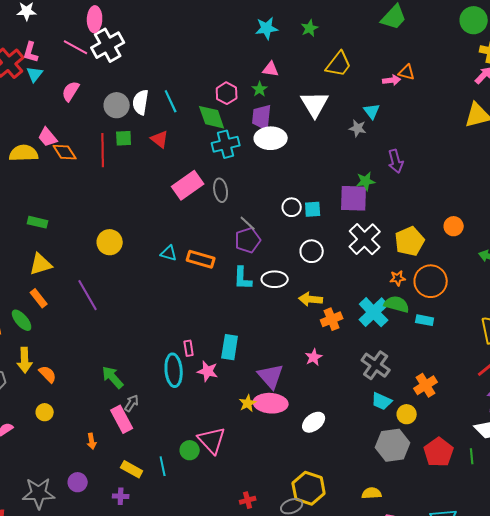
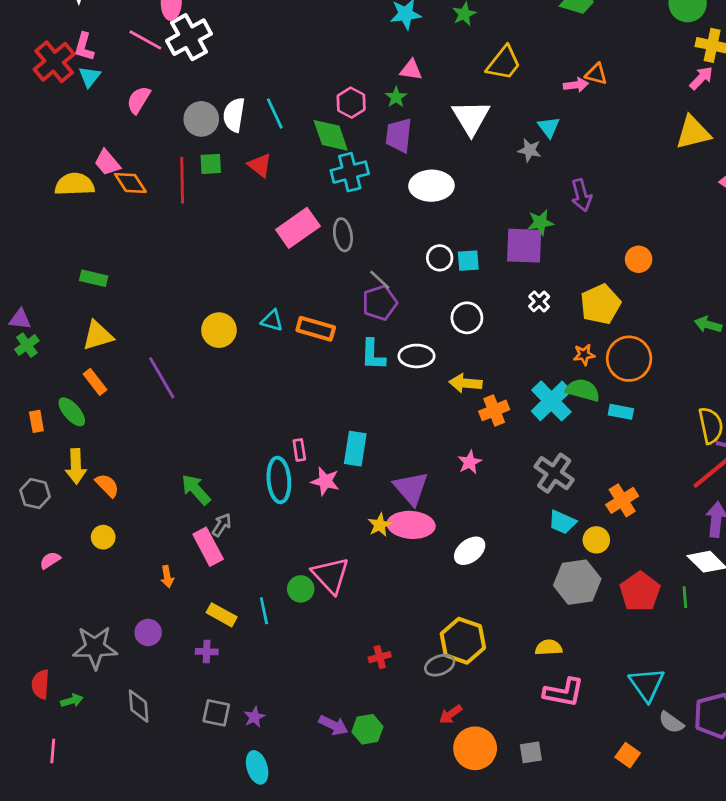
white ellipse: (271, 138) -> (431, 186), moved
orange circle: (454, 226) -> (639, 259), moved
white cross: (365, 239) -> (539, 301), size x0.5
yellow circle: (110, 242) -> (219, 330), moved

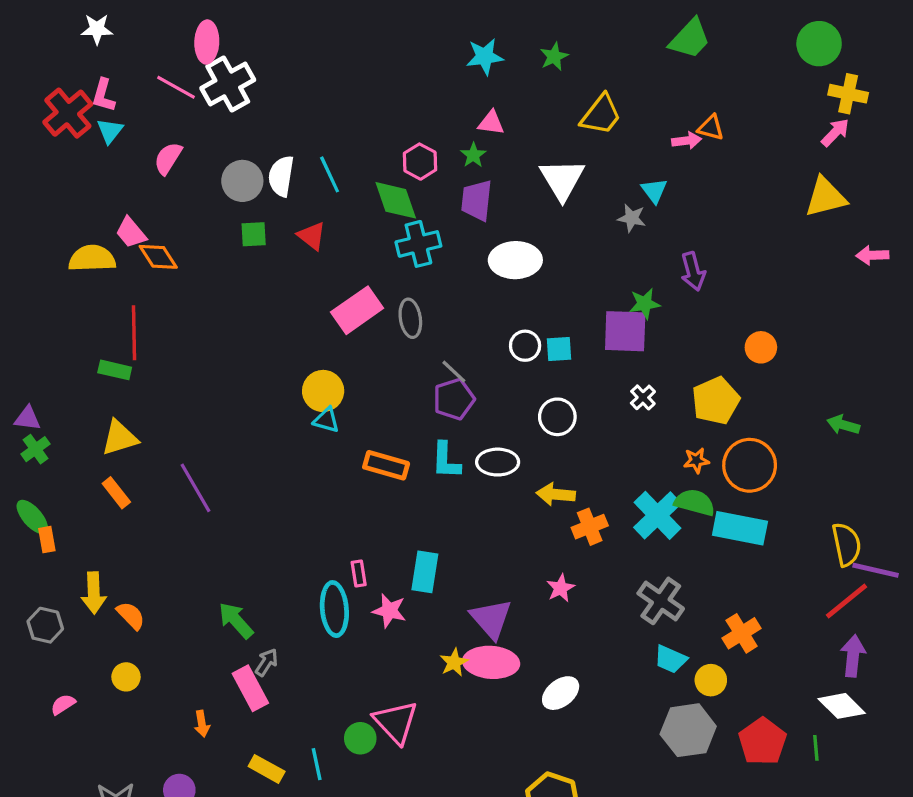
red line: (182, 180) -> (134, 333), moved
orange rectangle: (316, 329) -> (386, 465), moved
yellow circle: (219, 330) -> (323, 391), moved
green ellipse: (72, 412) -> (32, 517), moved
cyan rectangle: (621, 412) -> (740, 528), size x1.8

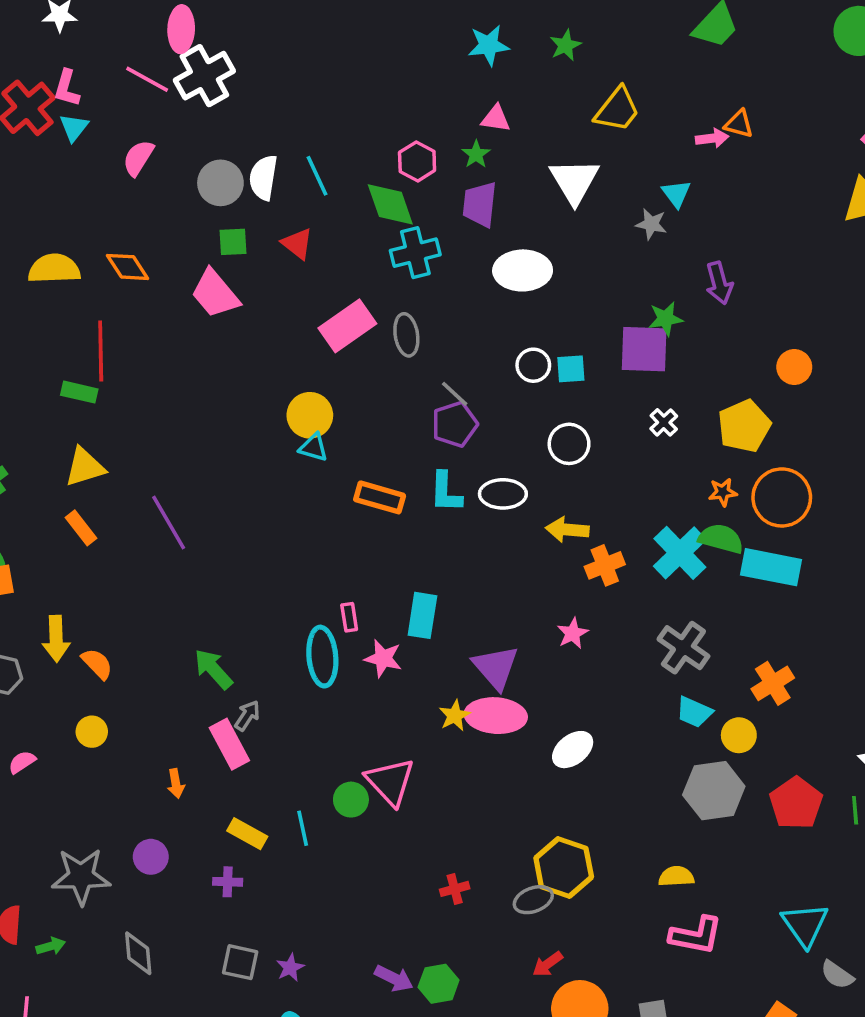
pink trapezoid: (131, 233) -> (215, 294), moved, size x1.4

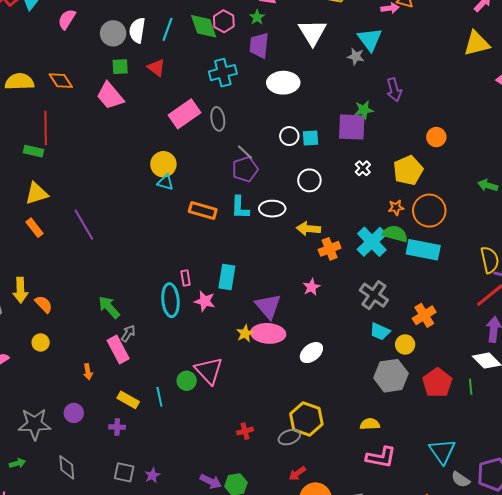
cyan line: (317, 176) -> (167, 29), turned 45
cyan triangle: (676, 194) -> (370, 39), size x1.5
green diamond: (390, 204) -> (204, 26), moved

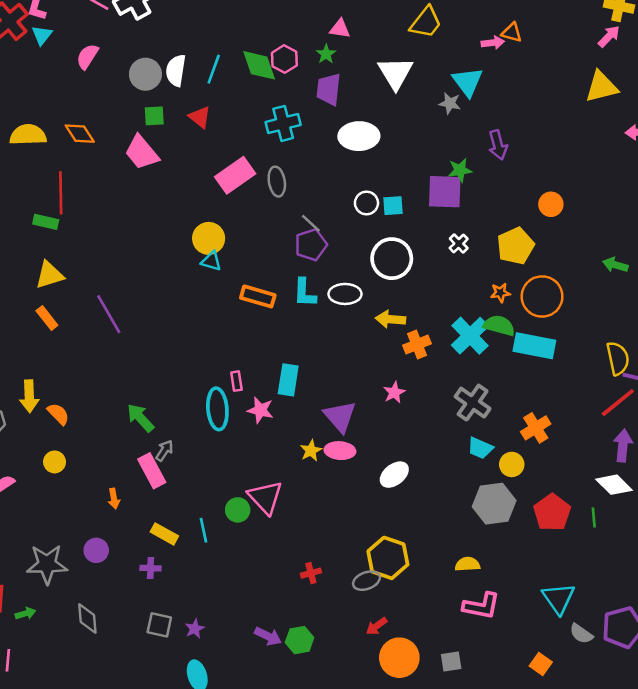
white circle: (309, 180) -> (392, 259), size x1.4
pink ellipse: (268, 333) -> (340, 451), size x0.7

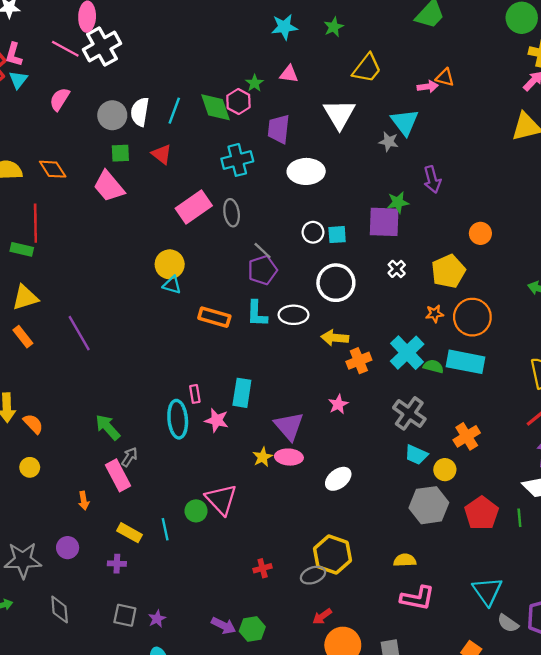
green star: (326, 54) -> (255, 83), moved
green semicircle: (499, 326) -> (433, 366), moved, size x0.7

